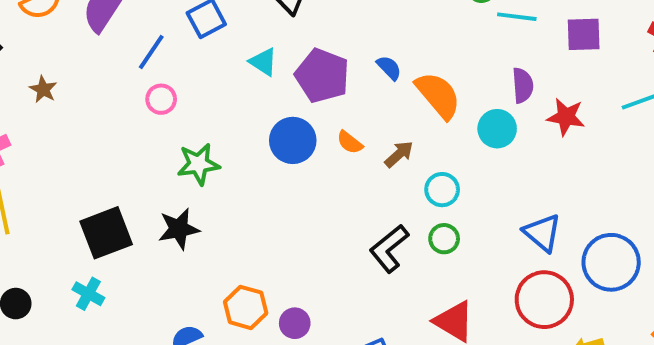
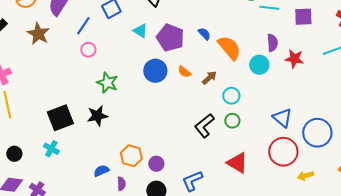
brown star: (43, 89) -> (38, 34), moved, size x1.6
green star: (198, 164) -> (107, 83), turned 30

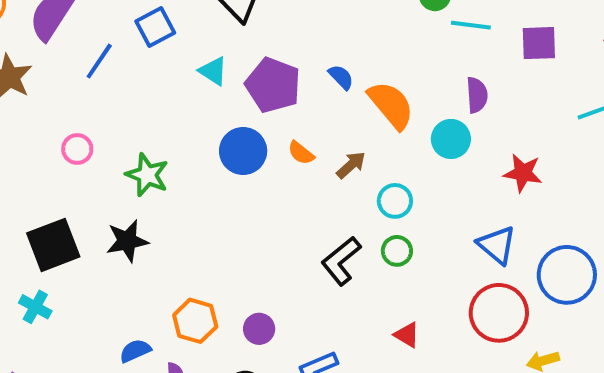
pink circle: (88, 50) -> (77, 149), moved
red star: (294, 59) -> (523, 173), moved
red triangle: (237, 163) -> (407, 335), size x0.6
purple circle: (156, 164) -> (259, 329), moved

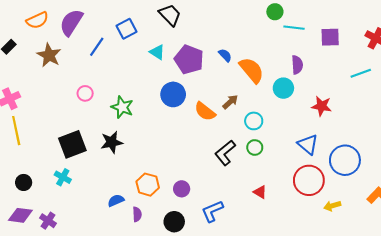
orange semicircle: (301, 153) -> (205, 111), moved, size x1.5

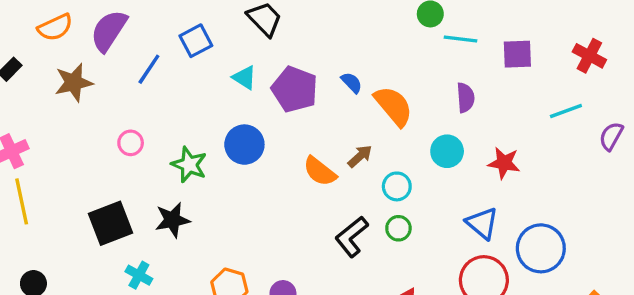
brown star: (49, 55) -> (74, 83), turned 30
cyan circle: (283, 88) -> (447, 151), moved
blue circle: (173, 94) -> (244, 145), moved
cyan cross: (63, 177) -> (139, 275), moved

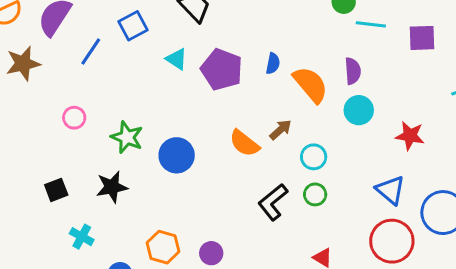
blue semicircle: (352, 83) -> (273, 63), turned 55
purple semicircle: (465, 98) -> (353, 71), moved
blue circle: (244, 145) -> (177, 155), moved
cyan circle: (447, 151) -> (359, 110), moved
black square: (110, 223) -> (56, 190), size x0.6

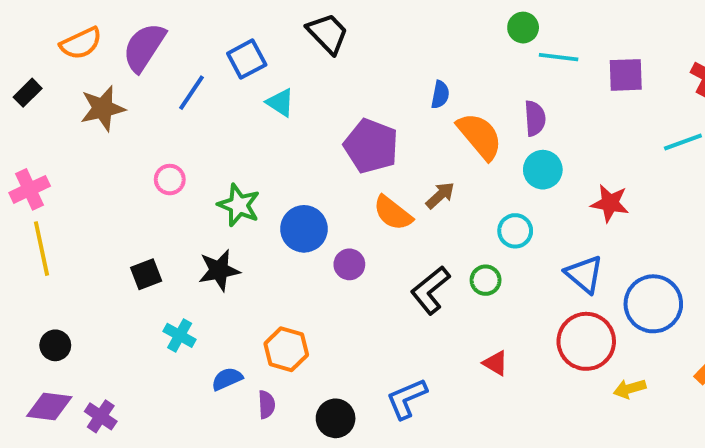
cyan triangle: (177, 59) -> (280, 103), moved
blue semicircle: (273, 63) -> (440, 95), moved
purple pentagon: (222, 70) -> (371, 146), moved
cyan circle: (314, 157) -> (515, 231), moved
purple circle: (211, 253) -> (349, 264), moved

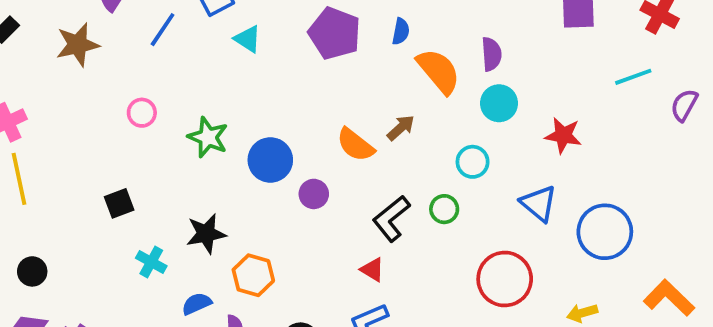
purple pentagon: (371, 146) -> (335, 33), moved
black star: (219, 270) -> (206, 234), moved
red circle: (586, 341) -> (505, 279), moved
red triangle: (495, 363) -> (372, 270), moved

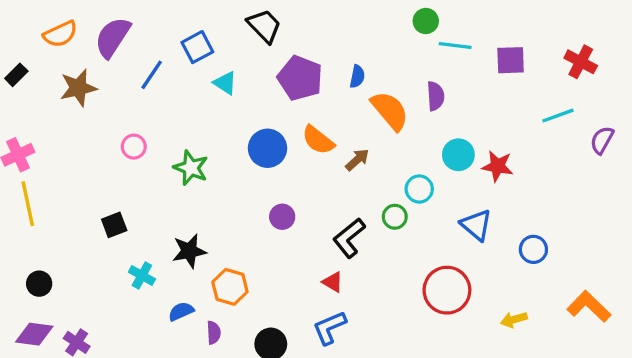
cyan circle: (499, 103) -> (458, 155), moved
orange semicircle: (355, 145) -> (318, 140), moved
blue circle: (270, 160) -> (268, 148), moved
green circle: (444, 209) -> (395, 217), moved
blue circle: (605, 232) -> (533, 249), size x0.6

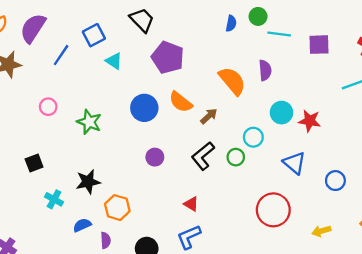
blue semicircle: (357, 76) -> (231, 23), moved
black L-shape: (349, 238) -> (203, 156), moved

